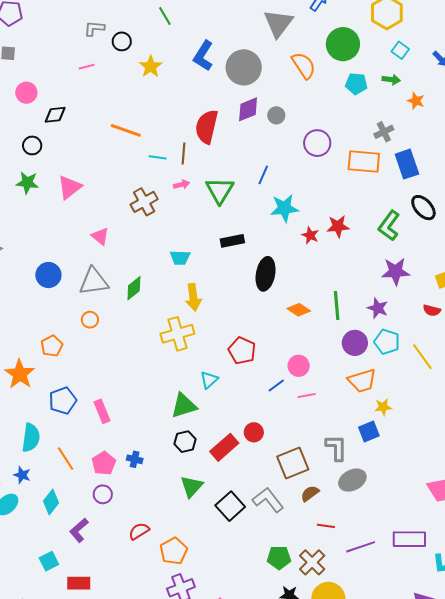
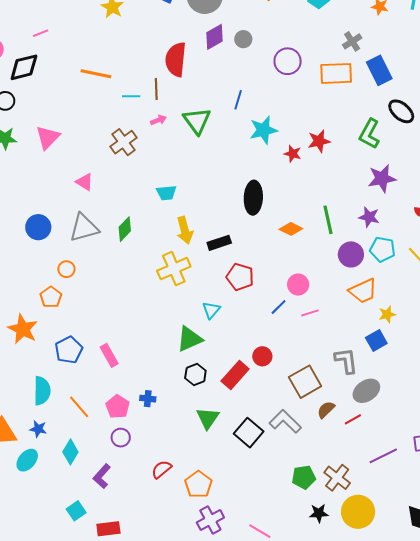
pink line: (87, 67) -> (41, 33), moved
black diamond: (55, 115) -> (24, 67), size x1.4
black rectangle: (232, 241) -> (219, 243), moved
orange circle: (90, 320) -> (66, 269), moved
red line: (326, 526) -> (353, 419), moved, turned -30

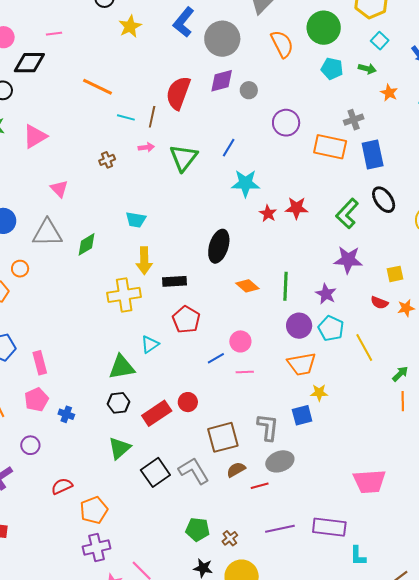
brown cross: (124, 142) -> (107, 160), size x0.6
pink pentagon: (118, 407) -> (36, 400), moved
brown cross: (337, 478) -> (230, 538), size x0.6

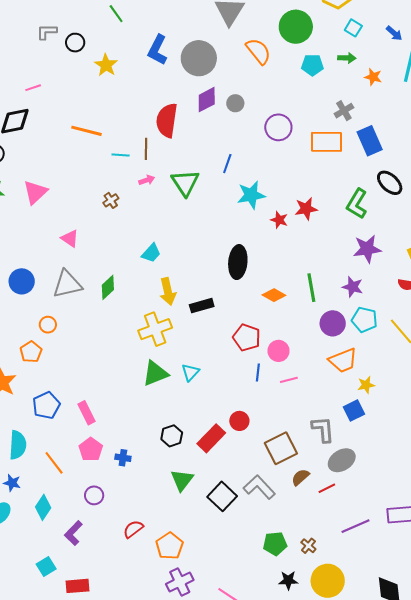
cyan trapezoid: (136, 220) -> (151, 253), turned -45
red pentagon: (186, 320) -> (247, 338), moved
blue line: (216, 358) -> (258, 372), turned -42
green triangle: (122, 367) -> (155, 373), moved

